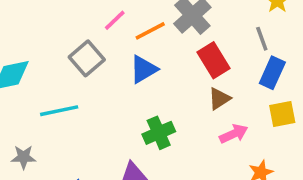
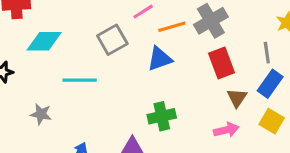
brown triangle: (219, 99) -> (237, 98), moved, turned -35
yellow square: (282, 114) -> (272, 121), turned 30

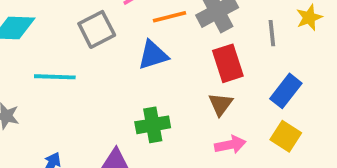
gray line: (267, 53) -> (272, 33), moved
brown triangle: (237, 98) -> (221, 104), moved

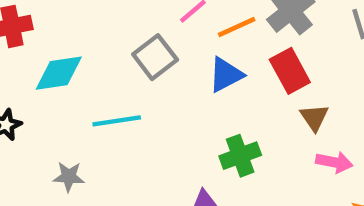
red rectangle: (228, 63) -> (290, 71), moved
pink arrow: (230, 145) -> (334, 162), turned 32

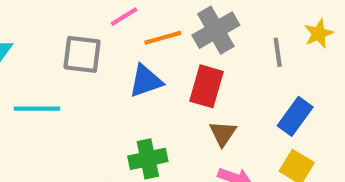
gray square: (155, 57) -> (82, 54), turned 36
red rectangle: (290, 71) -> (206, 86), turned 36

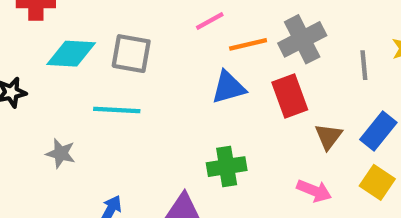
gray square: (82, 54) -> (131, 54), moved
red rectangle: (206, 86) -> (290, 96), turned -39
brown triangle: (223, 133) -> (328, 136), moved

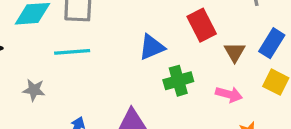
blue triangle: (228, 87) -> (152, 47), moved
green cross: (227, 167) -> (178, 81), moved

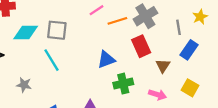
blue rectangle: (272, 43) -> (189, 50), moved
cyan line: (72, 52) -> (51, 60), turned 60

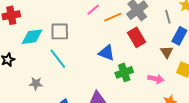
blue triangle: (106, 60) -> (107, 53), turned 48
brown triangle: (163, 66) -> (167, 52), moved

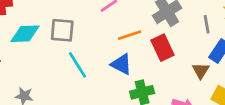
orange line: (113, 17) -> (130, 35), moved
cyan line: (58, 59) -> (78, 65), moved

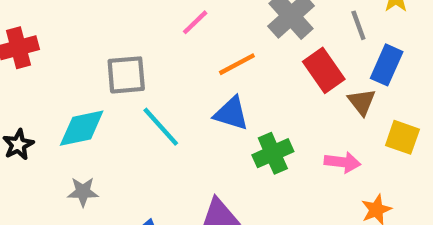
cyan diamond: (25, 34) -> (82, 128), moved
red rectangle: (163, 48) -> (324, 70), moved

